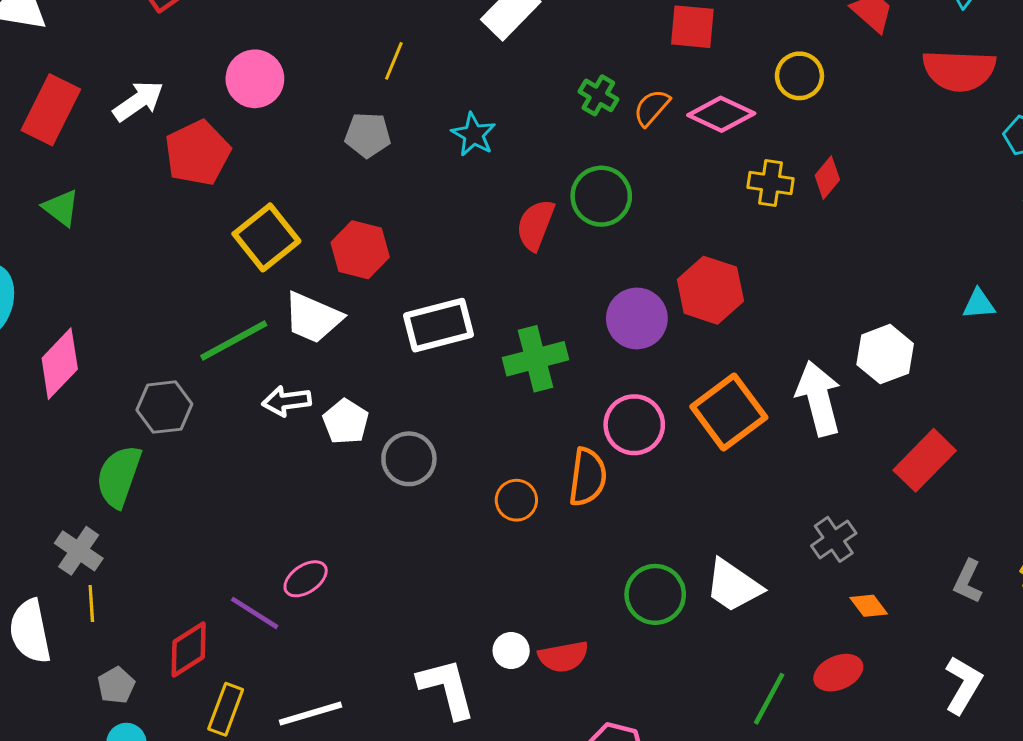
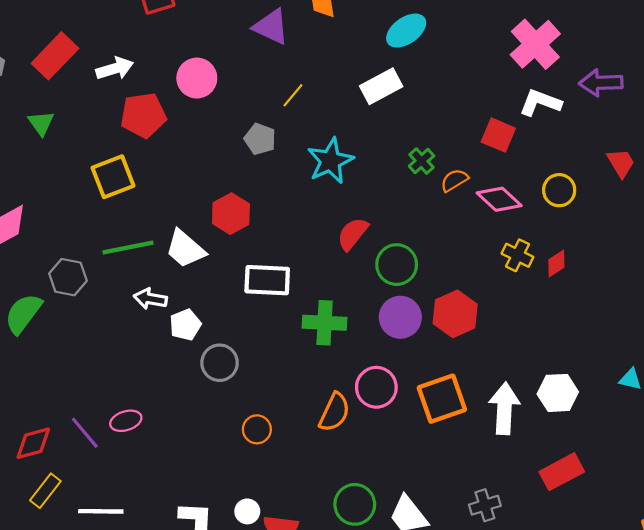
cyan star: (474, 135) -> (330, 161), size x1.5
green circle: (601, 196) -> (397, 265), moved
yellow square: (266, 237) -> (113, 177), moved
orange circle: (516, 500) -> (257, 429), moved

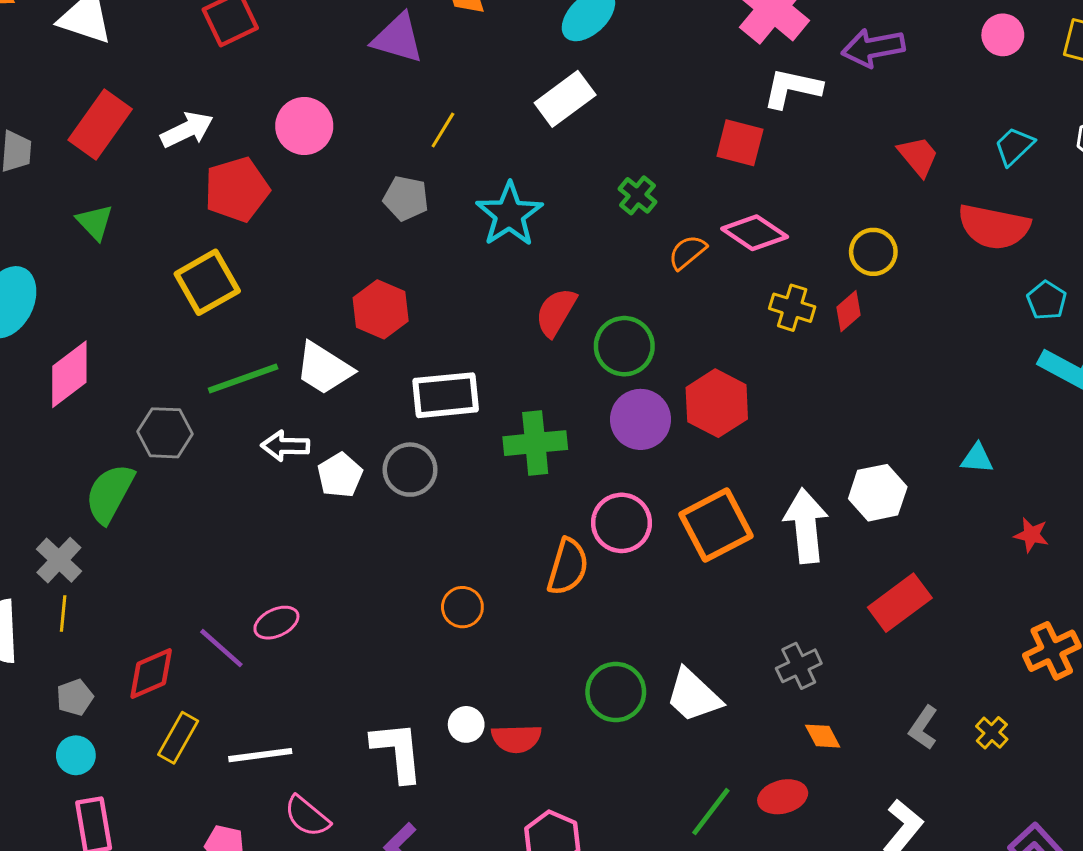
orange semicircle: (454, 180) -> (687, 252), moved
yellow circle: (559, 190) -> (873, 252), moved
gray circle: (220, 363) -> (410, 470), moved

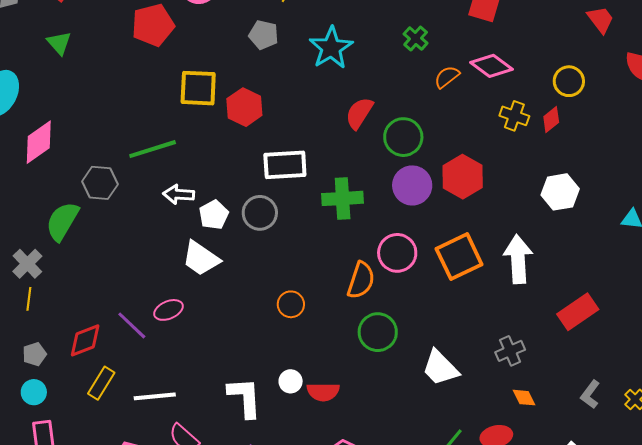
yellow square: (207, 282) -> (198, 88), moved, turned 30
white trapezoid: (324, 368) -> (201, 258), moved
white hexagon: (878, 493) -> (560, 192), moved
green circle: (616, 692) -> (378, 332), moved

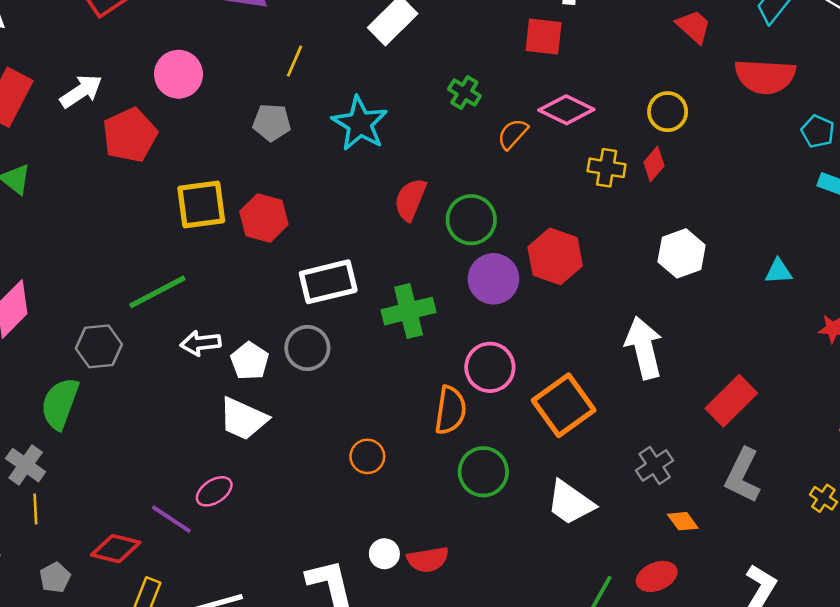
orange square: (459, 257) -> (564, 405), moved
red diamond: (85, 340) -> (116, 549), turned 45
gray L-shape: (590, 394) -> (743, 476), moved, size x1.5

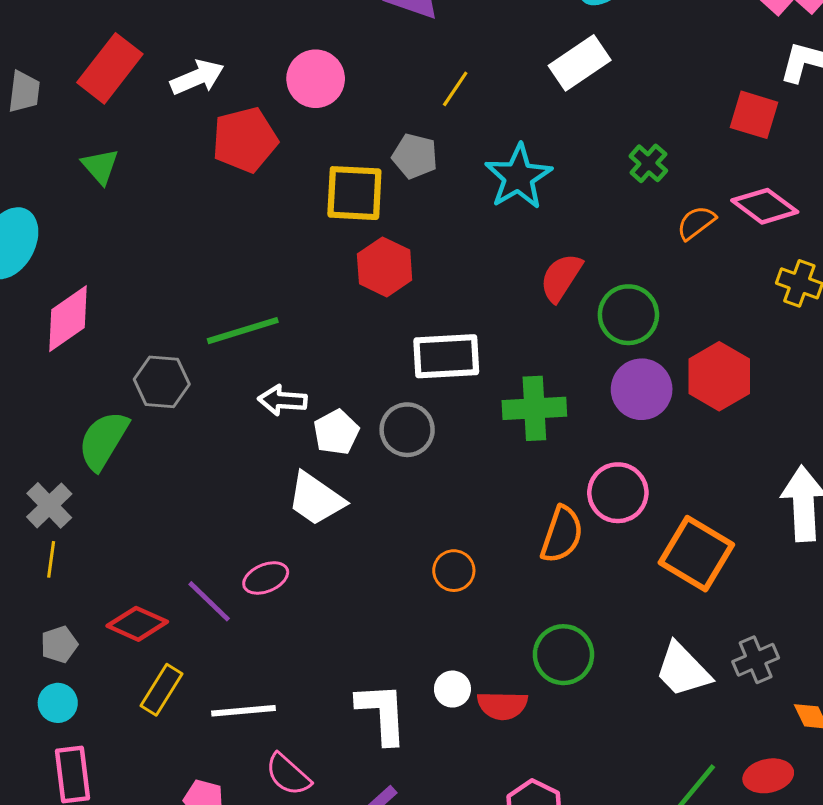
yellow square: (201, 204) -> (354, 193), moved
orange square: (564, 405) -> (696, 554), turned -34
gray cross: (655, 465) -> (756, 660), moved
green circle: (483, 472) -> (563, 655), moved

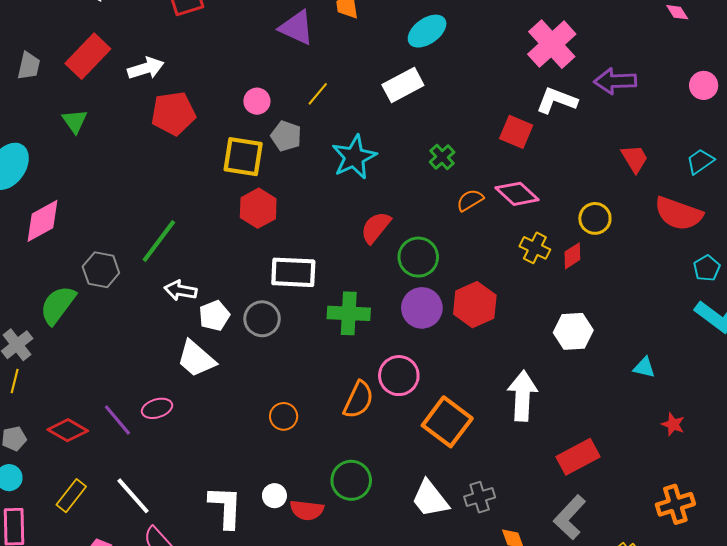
pink circle: (316, 79) -> (257, 101), moved, size x0.7
green line: (243, 331) -> (159, 241), turned -42
yellow rectangle: (162, 690) -> (71, 496), moved
white line: (244, 711) -> (133, 496), turned 48

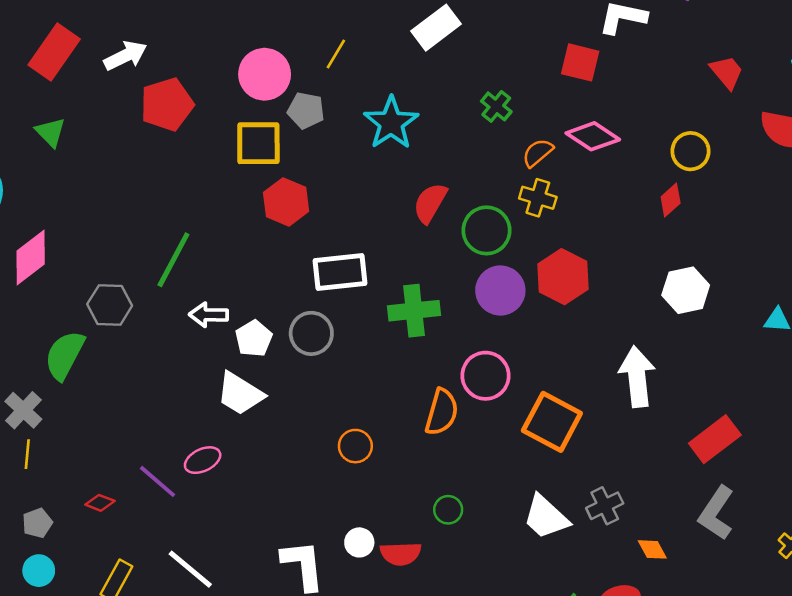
pink circle: (257, 101) -> (265, 74), size x1.6
yellow cross: (535, 248) -> (538, 198), moved
red diamond: (68, 430) -> (100, 503), size x0.6
green circle: (351, 480) -> (448, 510), size x0.6

